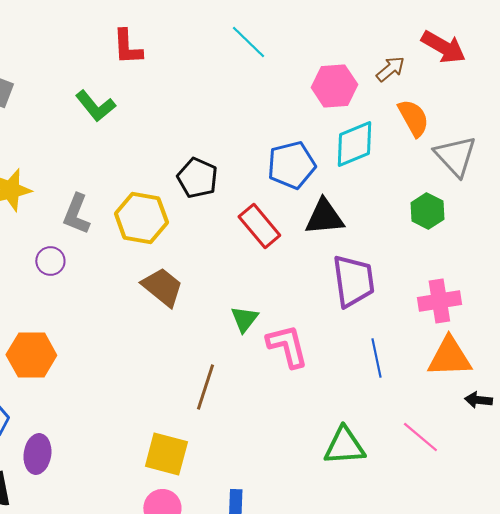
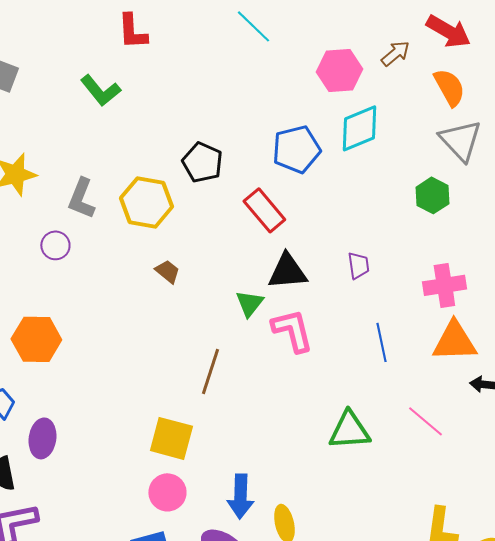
orange semicircle: (413, 118) -> (449, 87), moved
black triangle: (324, 217) -> (287, 271), moved
purple trapezoid: (353, 281) -> (358, 265), size x0.5
brown trapezoid: (162, 287) -> (167, 271), size x0.6

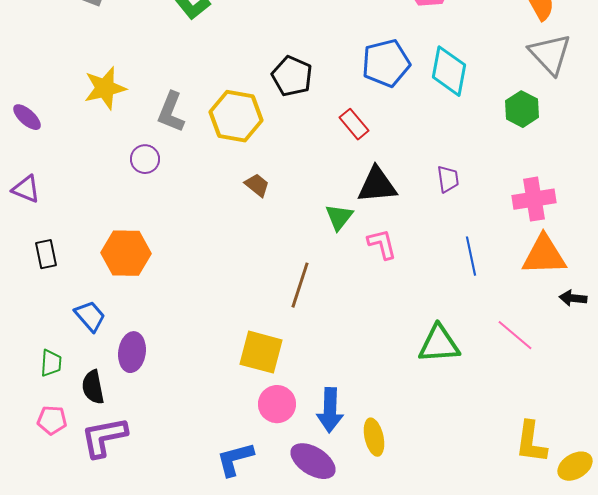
cyan diamond: (359, 128) -> (449, 71), moved, turned -57
red rectangle: (264, 210) -> (354, 124), size x0.7
pink L-shape: (292, 330) -> (382, 244), size x0.7
pink circle: (167, 492) -> (277, 404), moved

